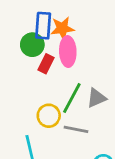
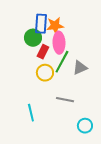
green line: (72, 98) -> (62, 62), moved
gray triangle: (96, 98) -> (80, 68), moved
yellow circle: (49, 116) -> (45, 73), moved

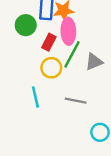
green circle: (33, 38) -> (26, 25), moved
cyan line: (31, 113) -> (35, 97), moved

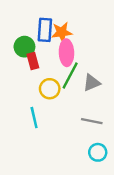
red rectangle: (49, 42) -> (33, 61), moved, turned -42
gray line: (76, 101) -> (92, 121), moved

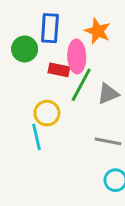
orange star: (62, 32) -> (98, 31), moved, turned 30
red rectangle: (33, 61) -> (59, 70), moved, turned -63
yellow circle: (50, 89) -> (47, 113), moved

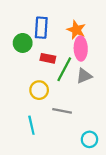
pink ellipse: (77, 56) -> (81, 48), moved
cyan line: (36, 137) -> (31, 125), moved
gray line: (108, 141) -> (62, 111), moved

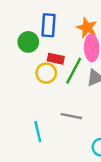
yellow circle: (39, 90) -> (46, 73), moved

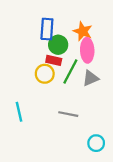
green circle: (28, 42) -> (58, 45), moved
cyan line: (38, 132) -> (19, 112), moved

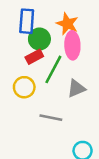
red rectangle: (54, 60) -> (34, 57), turned -40
yellow circle: (45, 74) -> (24, 87), moved
gray triangle: (91, 78) -> (76, 88), moved

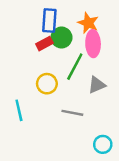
red rectangle: (34, 57) -> (44, 44), moved

